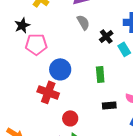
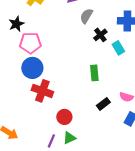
gray semicircle: (83, 22) -> (86, 16), moved, turned -119
blue circle: (60, 69) -> (32, 68), moved
black rectangle: (109, 105) -> (103, 104), turned -32

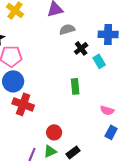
gray semicircle: (86, 16) -> (67, 29), turned 42
black rectangle: (103, 104) -> (73, 152), moved
red circle: (64, 117) -> (54, 132), moved

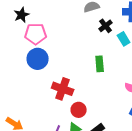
red cross: (23, 104) -> (63, 89), moved

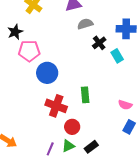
blue circle: (38, 59) -> (47, 73), moved
green rectangle: (100, 64) -> (85, 95), moved

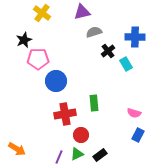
red cross: (56, 106) -> (65, 114), turned -30

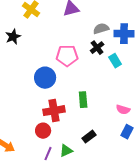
gray semicircle: (94, 32) -> (101, 29), moved
pink pentagon: (38, 59) -> (67, 56), moved
red circle: (81, 135) -> (43, 131), moved
black rectangle: (100, 155) -> (89, 137), moved

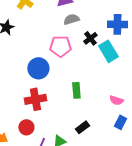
gray semicircle: (101, 29) -> (71, 19), moved
cyan rectangle: (115, 61) -> (108, 51), size x1.5
red cross: (54, 111) -> (35, 99), moved
red circle: (43, 131) -> (26, 127), moved

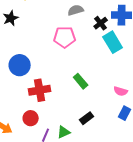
black cross: (90, 38) -> (101, 23), moved
blue circle: (38, 68) -> (20, 65), moved
green rectangle: (76, 90) -> (81, 81), turned -35

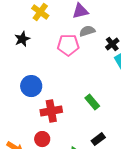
pink pentagon: (65, 37) -> (68, 45), moved

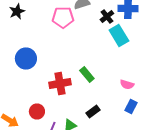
red cross: (51, 111) -> (60, 84), moved

